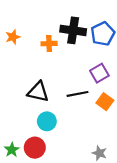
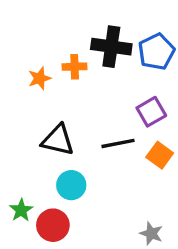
orange star: (13, 37) -> (40, 78), moved
green star: (12, 150) -> (21, 210), moved

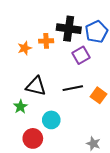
purple square: (151, 112) -> (81, 55), moved
cyan circle: (71, 185) -> (51, 120), moved
green star: (21, 210) -> (20, 107), moved

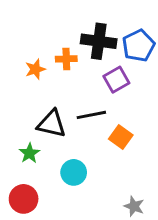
black line: (73, 88) -> (91, 115), moved
orange square: (98, 95) -> (121, 137), moved
red circle: (33, 138) -> (24, 199), moved

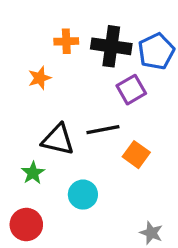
orange cross: (66, 59) -> (66, 41), moved

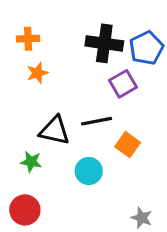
orange cross: (66, 41) -> (28, 39), moved
green star: (33, 173) -> (31, 162), turned -30
cyan circle: (83, 195) -> (89, 171), moved

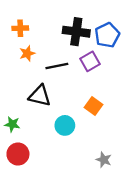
black line: (97, 121) -> (57, 66), moved
green star: (31, 162) -> (12, 124), moved

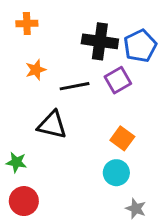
orange cross: (20, 28) -> (27, 23), moved
cyan circle: (65, 125) -> (116, 173), moved

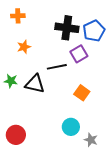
black line: (75, 86) -> (57, 67), moved
green star: (16, 162) -> (11, 81), moved
cyan circle: (116, 173) -> (71, 127), moved

